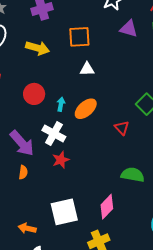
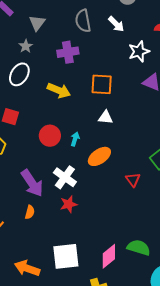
cyan arrow: (61, 104) -> (75, 139), moved
green semicircle: (133, 175) -> (139, 248), moved
orange arrow: (27, 228) -> (27, 268), size x1.4

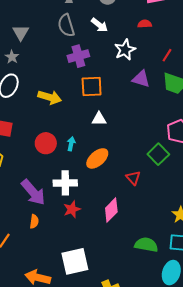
purple cross: (68, 52) -> (78, 56), moved
white cross: (65, 177) -> (65, 183), turned -30
pink diamond: (109, 256) -> (111, 210), moved

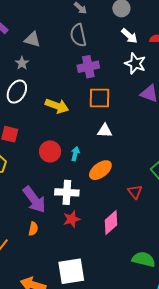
white arrow: (99, 25) -> (129, 36), moved
gray triangle: (21, 33) -> (32, 39), turned -48
white star: (125, 50) -> (135, 63), turned -30

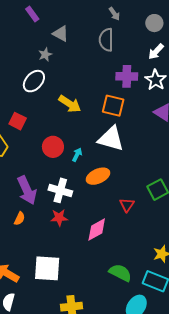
white arrow: (129, 36) -> (156, 52), turned 78
purple cross: (88, 67) -> (127, 76), moved
white triangle: (105, 131) -> (111, 139), size x1.8

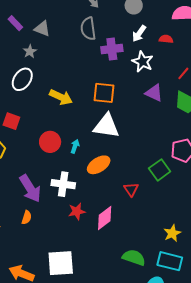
purple rectangle: (32, 14) -> (15, 23), moved
purple cross: (127, 76) -> (112, 49), moved
red star: (59, 218) -> (77, 211), moved

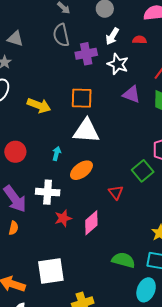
red circle: (50, 142) -> (15, 152), moved

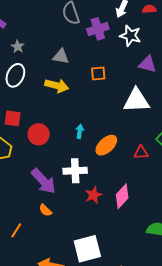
gray triangle: (15, 39) -> (61, 56), moved
orange square: (82, 98) -> (98, 73), size x0.7
white triangle: (86, 131) -> (136, 101), moved
red triangle: (116, 192) -> (141, 152), moved, turned -49
orange semicircle: (13, 228) -> (45, 210), turned 128

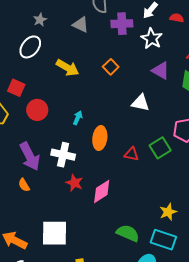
gray triangle: (61, 56) -> (81, 25), moved
orange square: (98, 73) -> (111, 67), turned 35
white triangle: (136, 101) -> (140, 103), size x0.7
orange ellipse: (106, 145) -> (100, 138), turned -55
red star: (93, 195) -> (74, 183), turned 30

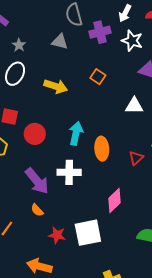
cyan arrow: (78, 118) -> (76, 133), size x1.6
red triangle: (131, 154) -> (136, 158), turned -42
red star: (74, 183) -> (57, 235), moved
white square: (55, 233) -> (88, 233), moved

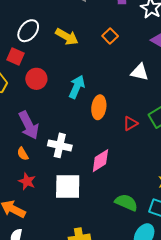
white ellipse: (15, 74) -> (28, 31), moved
white cross: (69, 172) -> (60, 145), moved
red star: (57, 235) -> (27, 181), moved

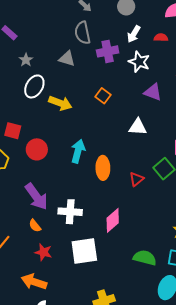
white ellipse: (28, 31) -> (34, 86), moved

